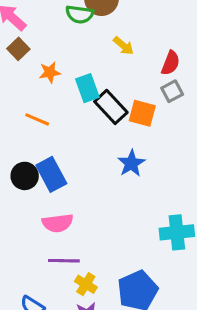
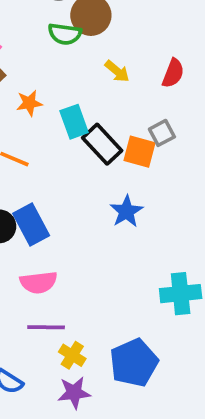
red semicircle: (171, 63) -> (173, 73), moved
gray square: (172, 91) -> (162, 133), moved

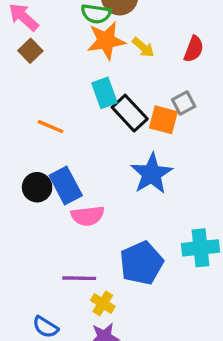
orange star: (29, 103) -> (106, 41), moved, size x1.6
blue star: (126, 211) -> (152, 174), size x1.4
pink semicircle: (39, 282) -> (88, 216), moved
blue pentagon: (134, 363) -> (142, 263), moved

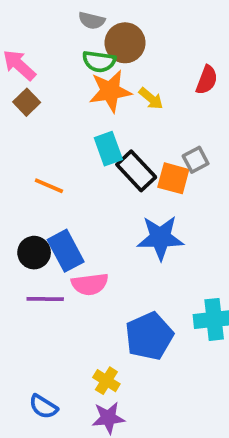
red semicircle: (194, 49) -> (207, 80), moved
blue star: (152, 174) -> (160, 238), turned 30
purple line: (79, 278) -> (45, 299), moved

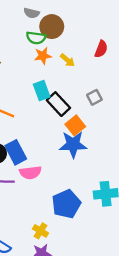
orange star: (110, 91) -> (43, 56), size x0.7
orange square: (173, 178) -> (75, 125), moved, turned 36

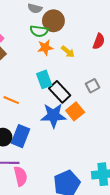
blue star: (73, 144) -> (53, 115), moved
blue rectangle: (16, 152) -> (20, 136), turned 50
pink semicircle: (30, 173) -> (20, 176), moved, turned -96

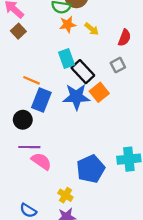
red semicircle: (99, 41) -> (124, 38), moved
blue rectangle: (20, 136) -> (41, 100), moved
pink semicircle: (20, 176) -> (41, 161), turned -42

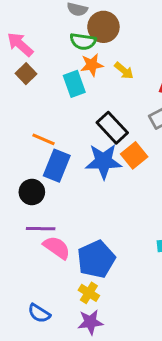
cyan rectangle: (67, 58) -> (74, 84), moved
blue pentagon: (91, 169) -> (96, 259), moved

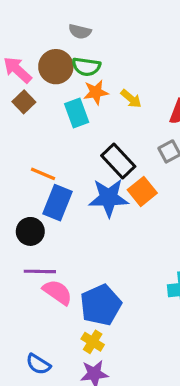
brown circle: (103, 27) -> (56, 67), moved

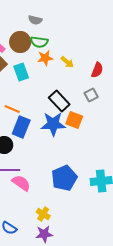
cyan rectangle: (77, 113) -> (21, 72), moved
orange square: (142, 191) -> (74, 120), turned -30
blue pentagon: (101, 305) -> (64, 178), moved

